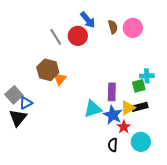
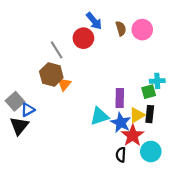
gray line: (56, 37) -> (57, 50), moved
black rectangle: (140, 107) -> (150, 114), turned -70
red star: (124, 127) -> (133, 135), size x1.5

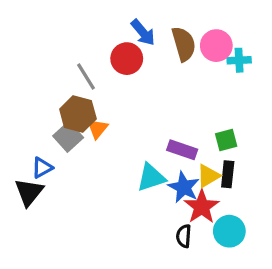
brown semicircle: (121, 29) -> (184, 44), size x1.5
cyan cross: (157, 81) -> (239, 60), moved
purple rectangle: (120, 98) -> (182, 150), turned -72
gray square: (15, 101) -> (68, 137), moved

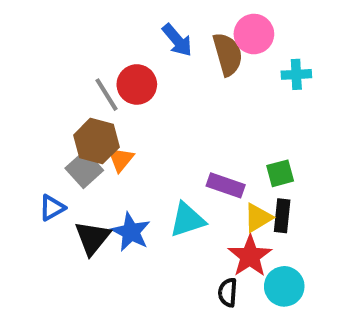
pink circle: (216, 46) -> (254, 34), moved
red circle: (127, 59) -> (137, 84), moved
blue star: (184, 187) -> (131, 232), moved
black triangle: (29, 192) -> (92, 238), moved

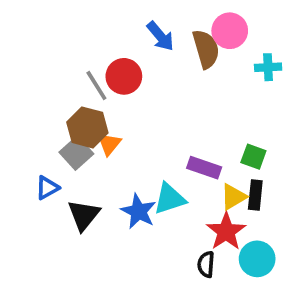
green square: (280, 173) -> (253, 157), turned 35
blue star: (131, 232) -> (138, 211), moved

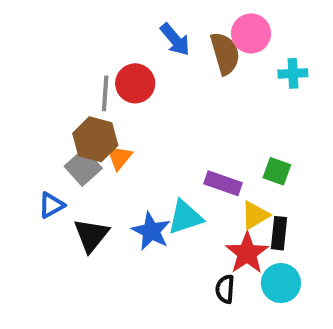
gray line: (96, 85) -> (105, 93), turned 36
black rectangle: (255, 195) -> (279, 233), moved

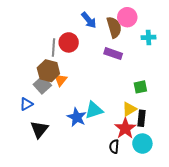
green square: (277, 171) -> (140, 87), turned -32
purple rectangle: (223, 183) -> (113, 54), moved
black triangle: (91, 235) -> (39, 129), moved

